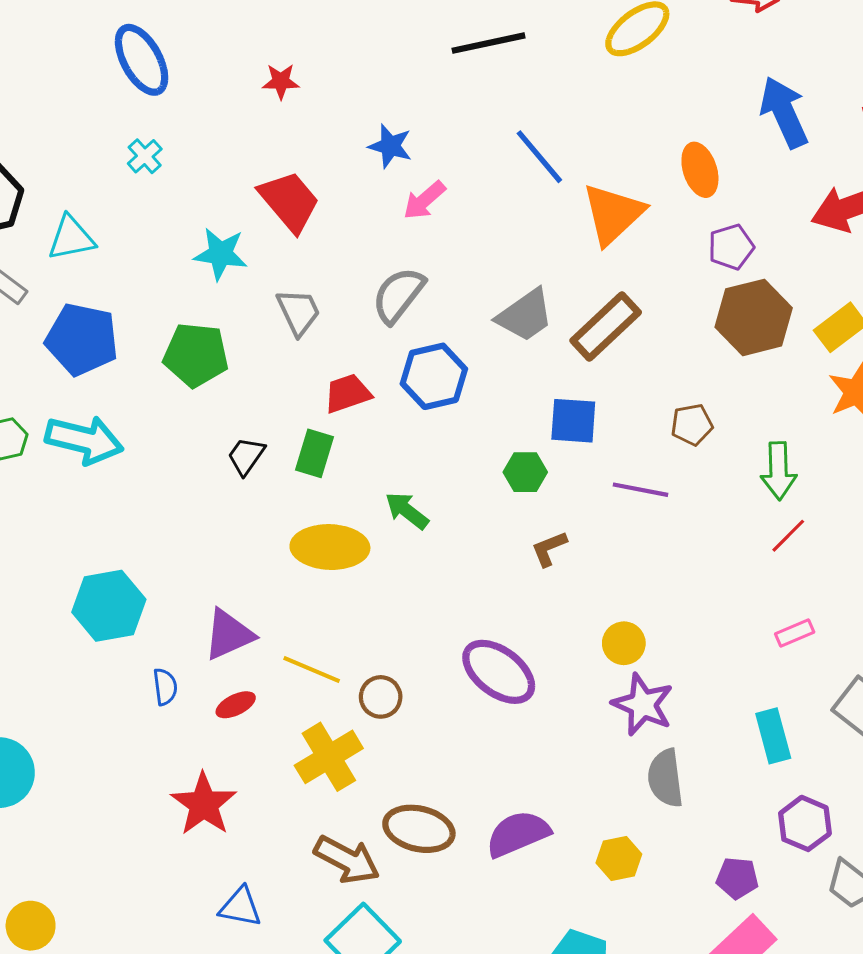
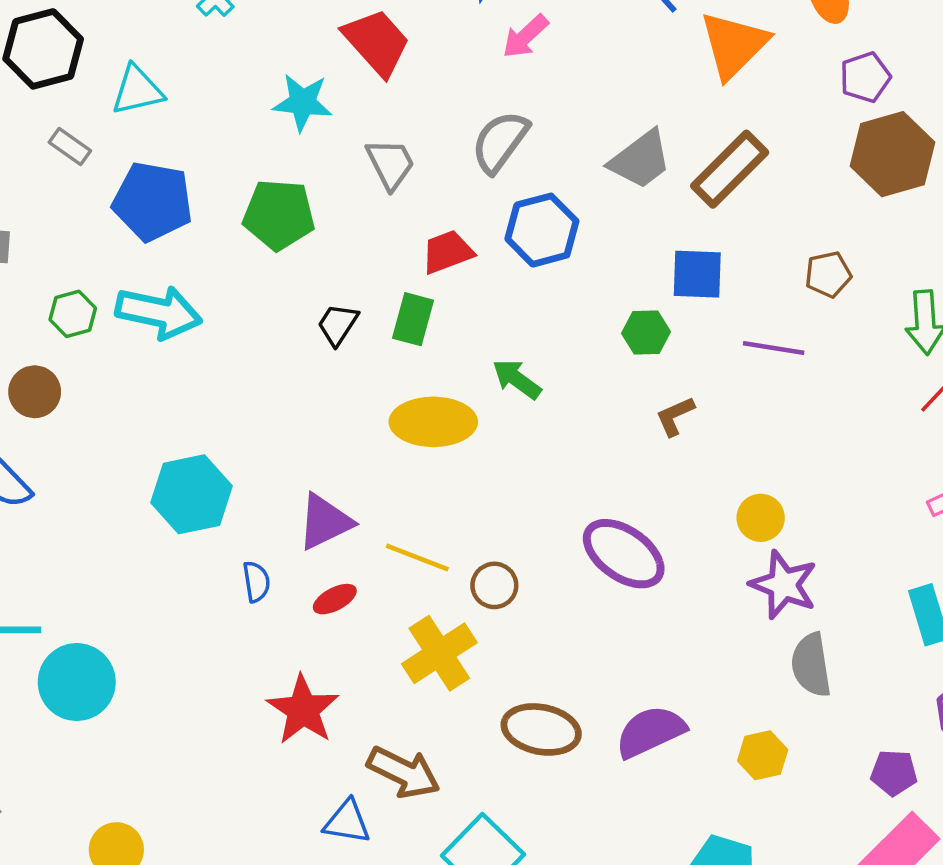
brown arrow: (347, 860) -> (404, 772), moved

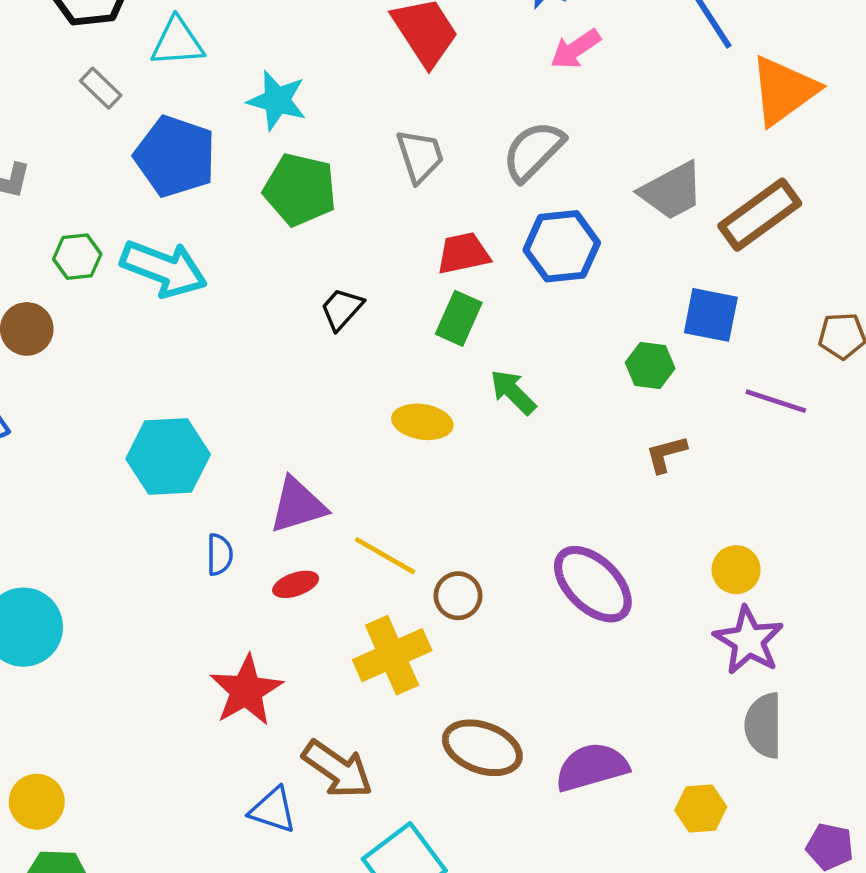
cyan star: (303, 102) -> (277, 100), moved
green rectangle: (413, 319) -> (459, 318), moved
yellow ellipse: (433, 422) -> (422, 422), size x0.7

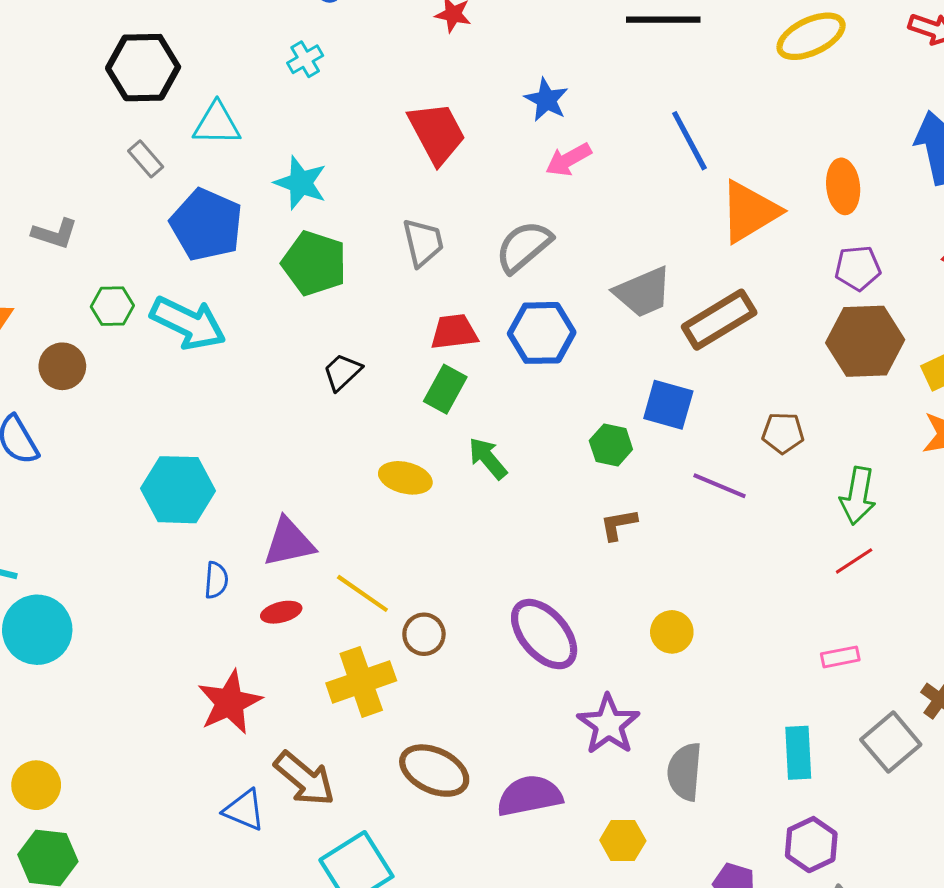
purple star: (749, 641) -> (608, 724), moved

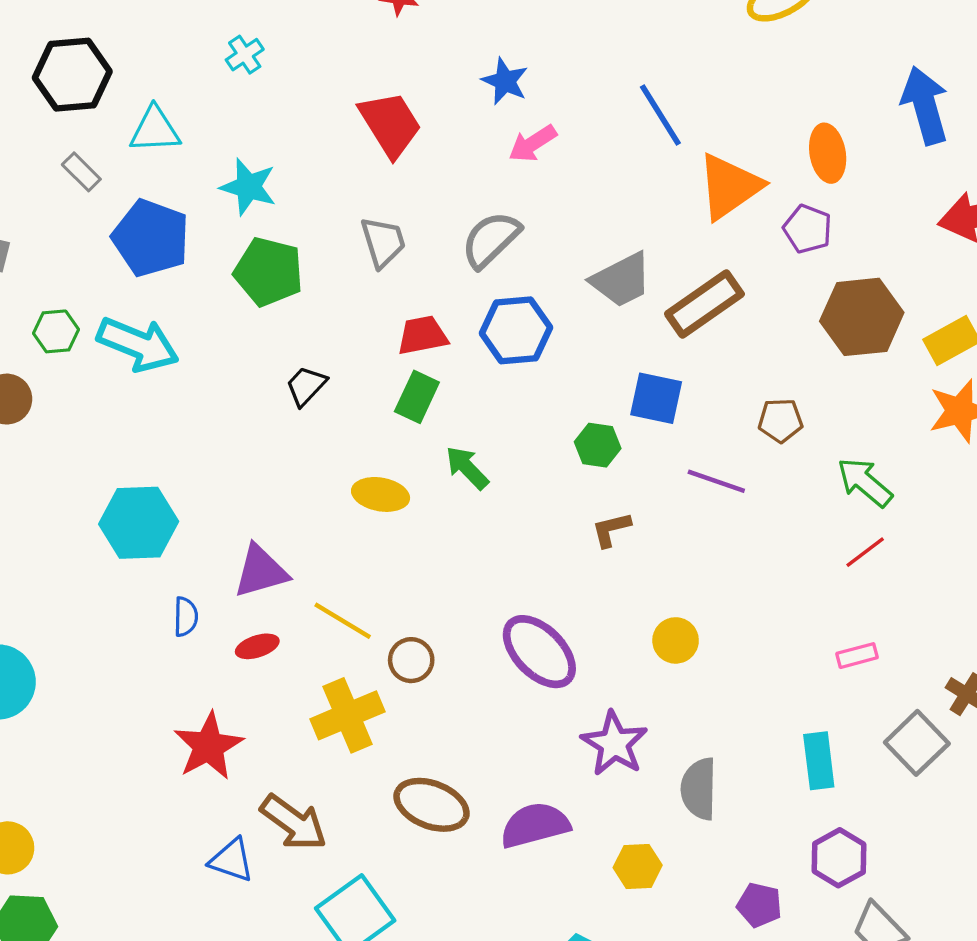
purple pentagon: (858, 268) -> (808, 229), moved, turned 30
green arrow: (858, 496) -> (865, 482), turned 124

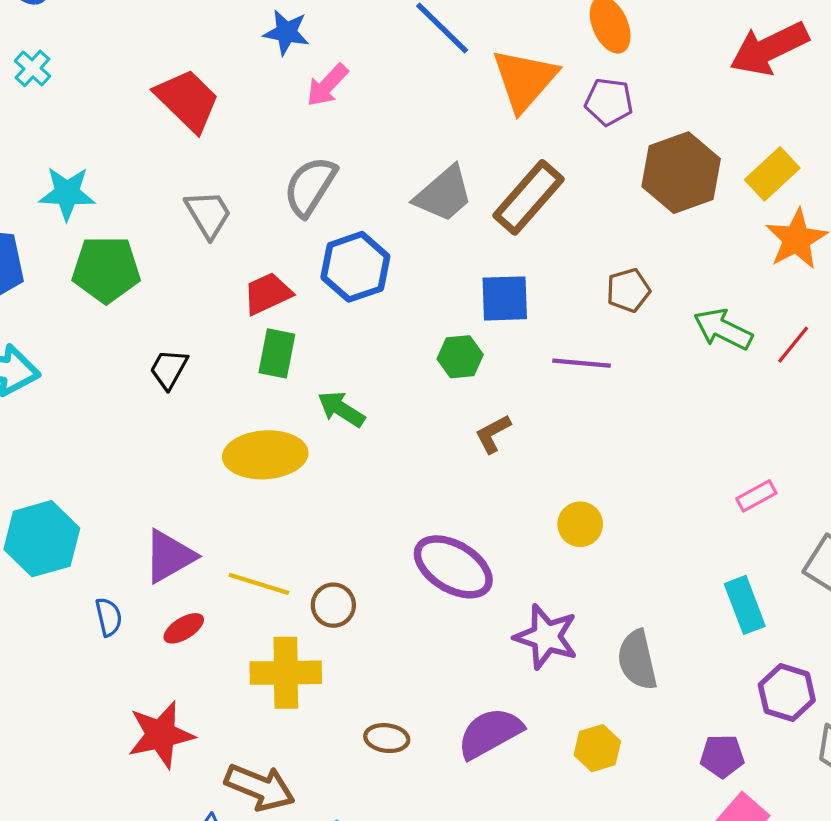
yellow ellipse: (381, 494) -> (265, 455), size x1.5
red line: (865, 552) -> (793, 345), moved
yellow cross: (348, 715) -> (286, 673), turned 36
red star: (208, 746) -> (161, 735), turned 30
brown ellipse: (431, 805) -> (387, 738), size x0.6

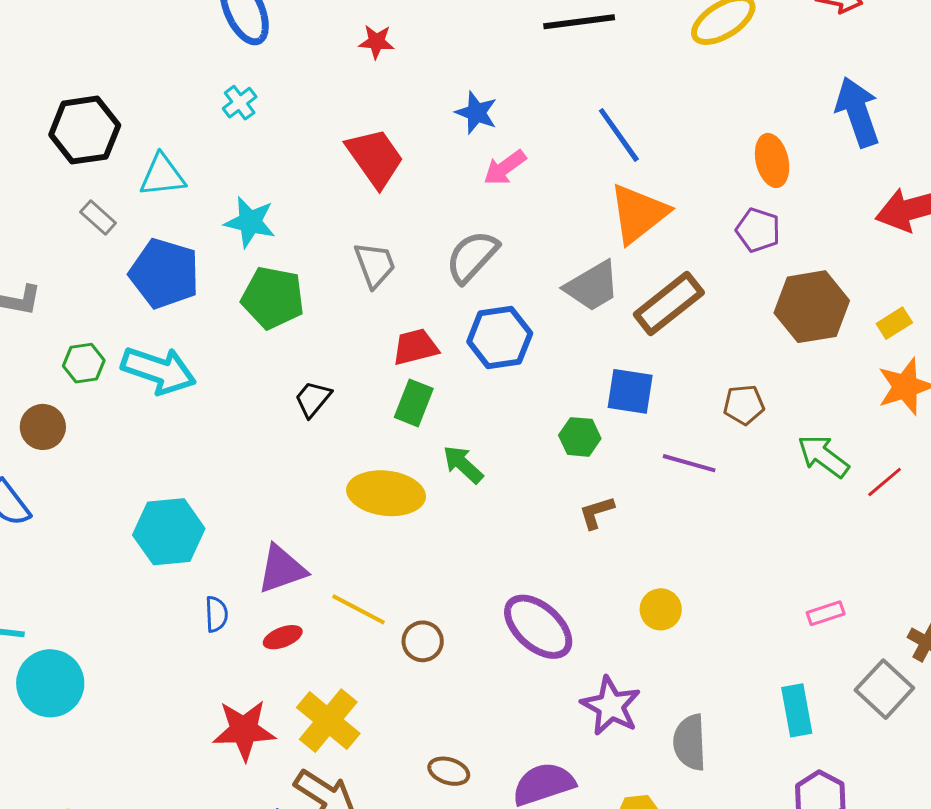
orange triangle: (525, 80) -> (638, 214), moved
yellow rectangle: (772, 174) -> (894, 323), size x0.7
yellow cross: (286, 673) -> (328, 721), moved, turned 30

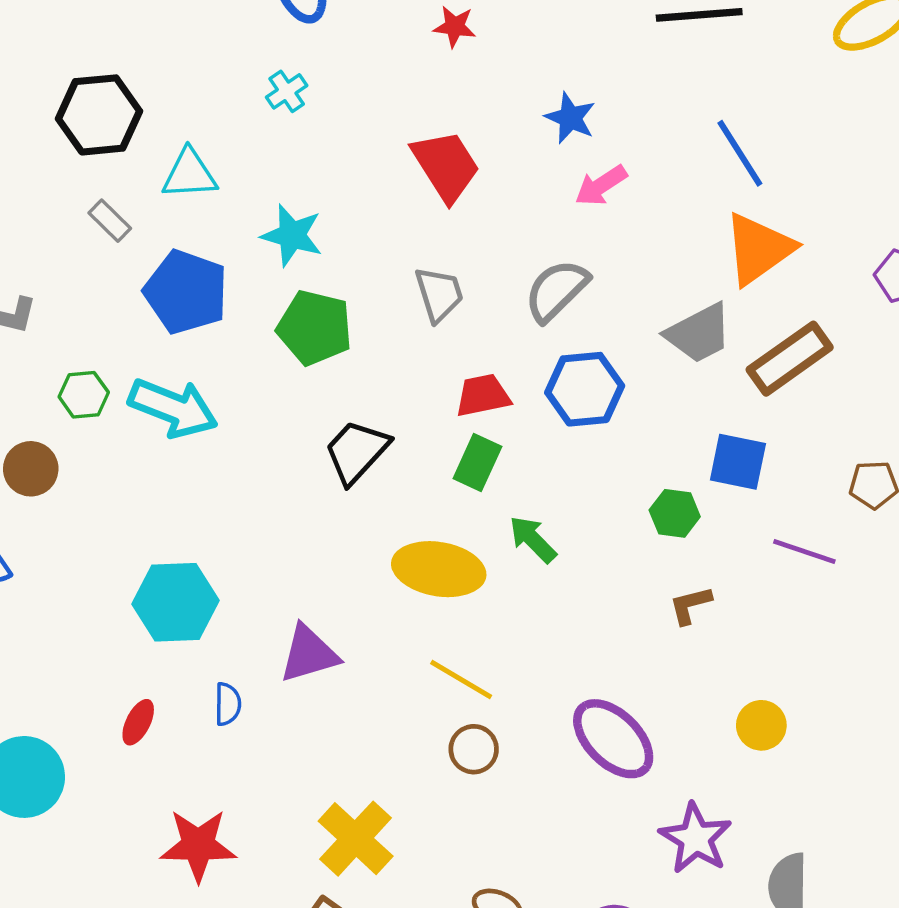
black trapezoid: (313, 399) -> (357, 452), size x1.5
yellow line: (359, 609) -> (461, 679), moved
red ellipse: (283, 637) -> (138, 722), moved, turned -45
red star: (244, 730) -> (198, 845), moved

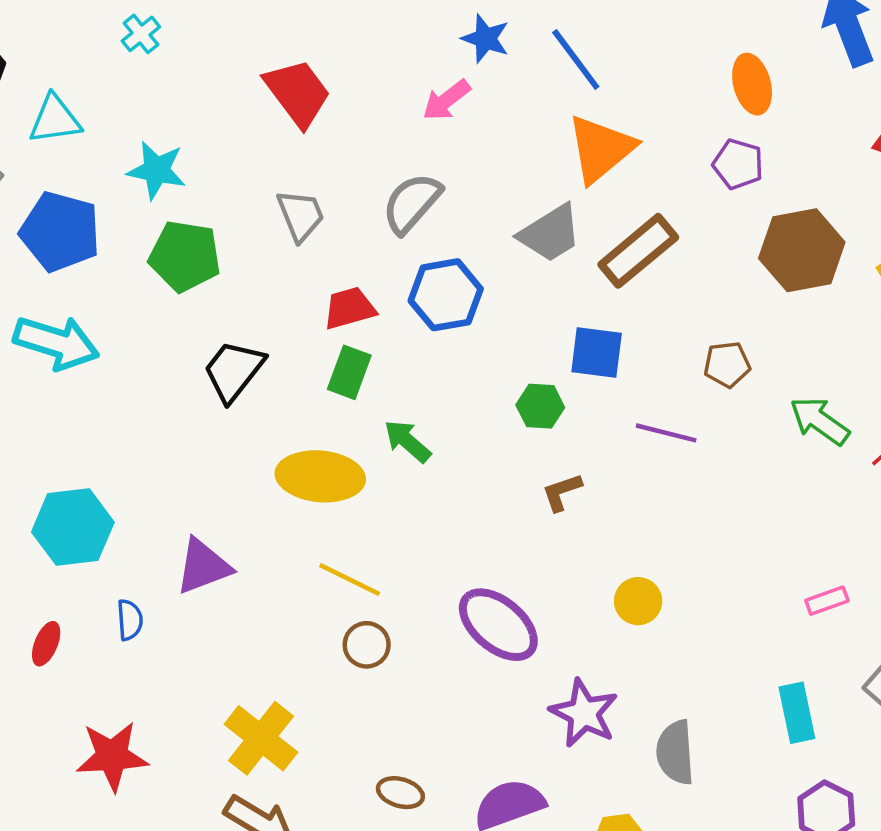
blue star: (570, 118) -> (485, 39), moved

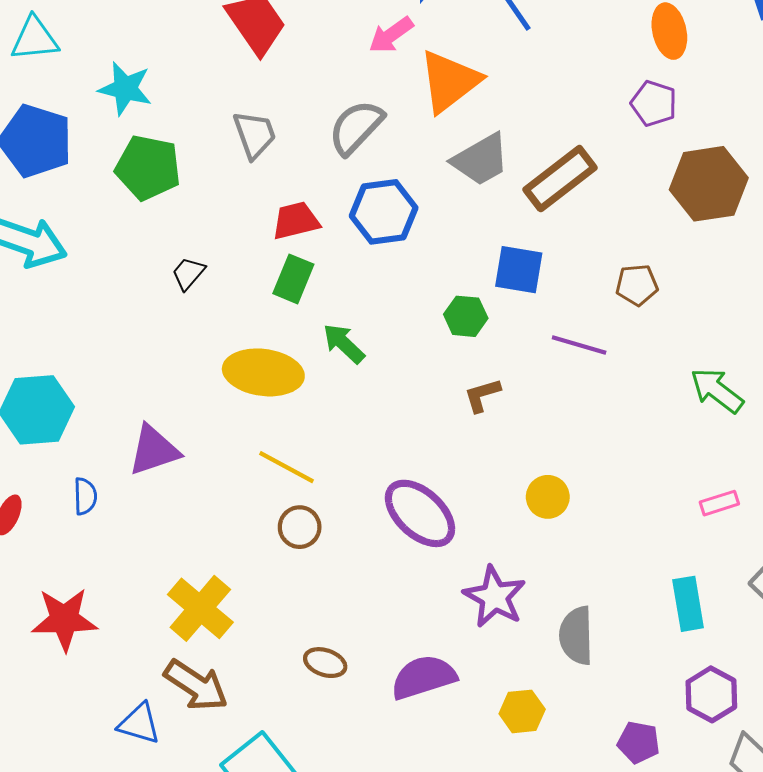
orange triangle: (601, 149) -> (450, 81), moved
black trapezoid: (234, 371) -> (188, 273), size x0.6
green arrow: (820, 421) -> (717, 390), moved

